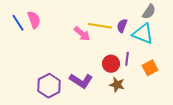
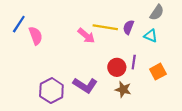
pink semicircle: (34, 20) -> (36, 36), moved
blue line: (18, 23) -> (19, 24), turned 66
cyan triangle: (143, 34) -> (151, 36), size x0.6

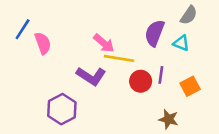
yellow line: (105, 27) -> (119, 58), moved
purple semicircle: (128, 27) -> (155, 33), size x1.5
purple L-shape: (85, 85) -> (91, 76), moved
brown star: (123, 89) -> (169, 119), moved

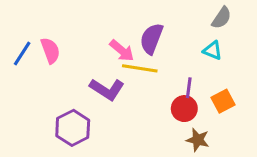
blue line: (23, 29) -> (22, 54), moved
purple semicircle: (155, 33) -> (152, 39), moved
red circle: (141, 81) -> (184, 109), moved

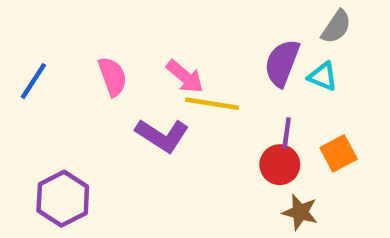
purple semicircle: (152, 39) -> (282, 63), moved
pink semicircle: (50, 51) -> (112, 77), moved
purple hexagon: (73, 128) -> (63, 199), moved

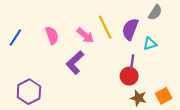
cyan triangle: (323, 77) -> (150, 44), moved, turned -40
yellow line: (212, 104) -> (105, 27), moved, turned 55
purple L-shape: (162, 135) -> (75, 63), turned 105
orange square: (339, 153) -> (164, 96), moved

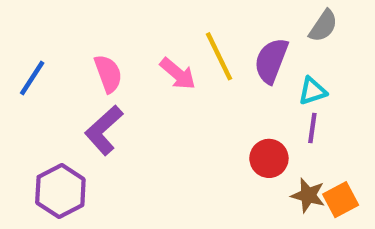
purple line: (132, 61) -> (312, 128), moved
purple L-shape: (75, 63) -> (104, 130), moved
brown star: (138, 98) -> (308, 195), moved

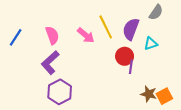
purple line: (312, 128) -> (131, 67), moved
red circle: (269, 158) -> (125, 56), moved
purple hexagon: (60, 191) -> (60, 92), moved

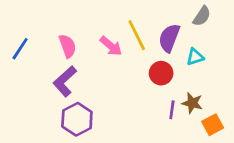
purple line: (131, 67) -> (172, 110), moved
brown star: (149, 94) -> (192, 103), moved

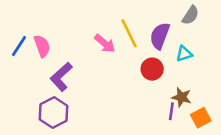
pink semicircle: (67, 46) -> (42, 46), moved
purple line: (172, 110) -> (171, 111), moved
purple hexagon: (77, 119) -> (54, 113), moved

